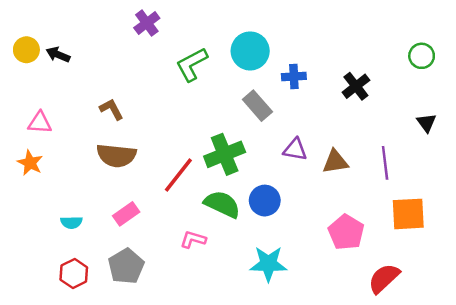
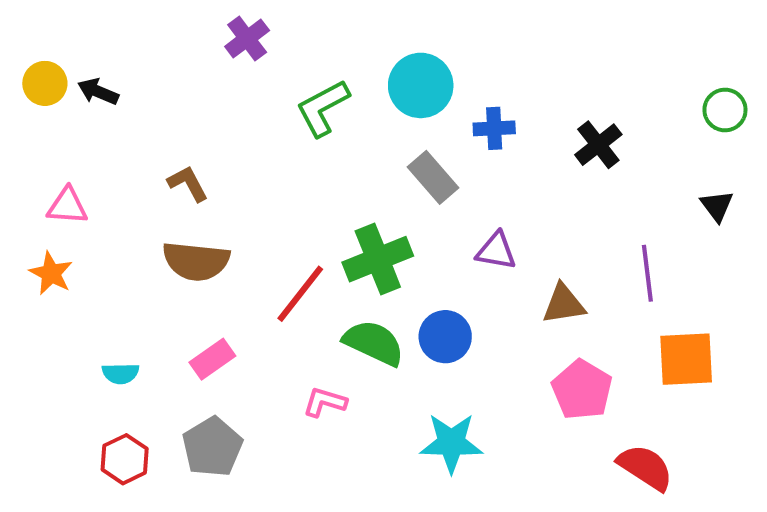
green circle: (422, 56) -> (725, 110), moved
brown triangle: (335, 162) -> (564, 304), moved
red semicircle: (384, 278) -> (645, 467), turned 76

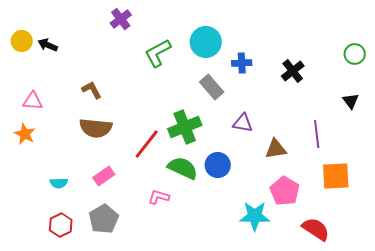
cyan star: (451, 443) -> (255, 216), moved

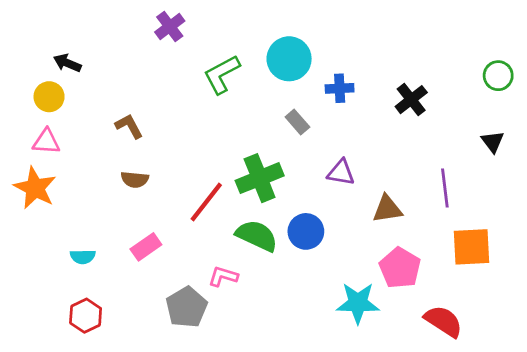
yellow circle: (22, 41) -> (49, 97), moved
gray rectangle: (212, 87) -> (297, 122), size x0.7
brown semicircle: (96, 128) -> (135, 180), size x0.6
orange star: (25, 134) -> (35, 188), size x1.4
gray pentagon: (104, 219) -> (187, 307), moved

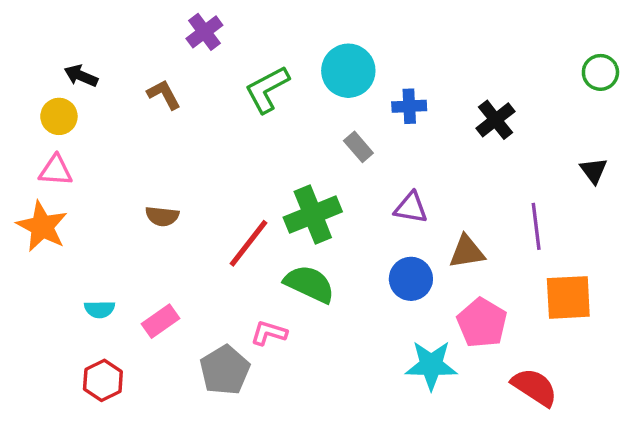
green circle: (498, 76) -> (600, 72), moved
brown L-shape: (129, 126) -> (164, 94), moved
blue circle: (306, 231) -> (411, 279), moved
pink rectangle: (146, 247) -> (160, 321), moved

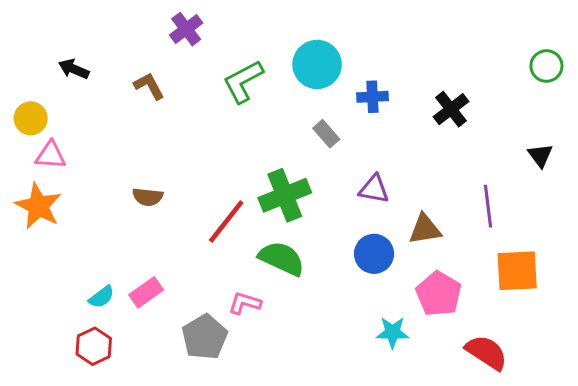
yellow circle: (59, 116) -> (31, 118), moved
cyan semicircle: (100, 309) -> (101, 297), moved, turned -36
cyan star: (431, 365) -> (392, 332), size x0.7

